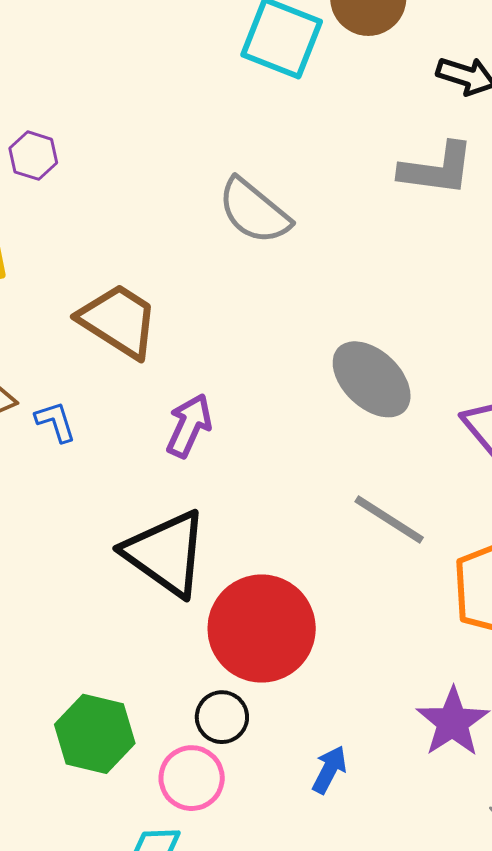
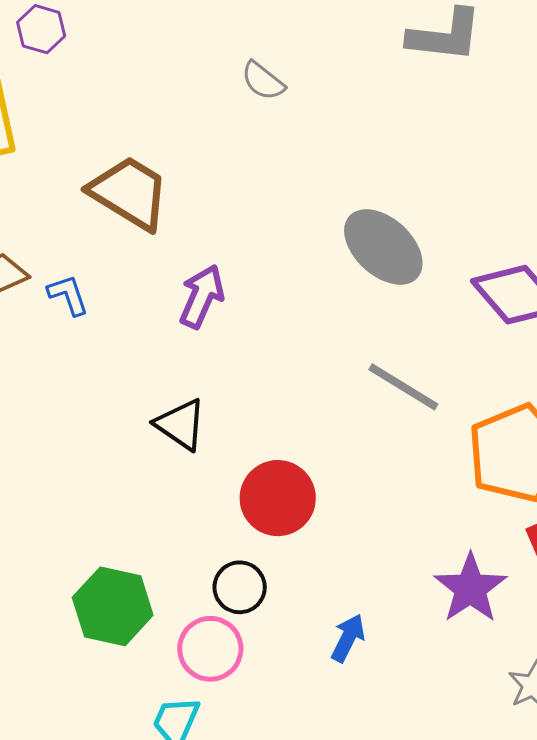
gray semicircle: (254, 211) -> (263, 81), size x0.6
black triangle: (166, 553) -> (181, 424), size x0.6
red circle: (262, 629) -> (278, 498), size x0.7

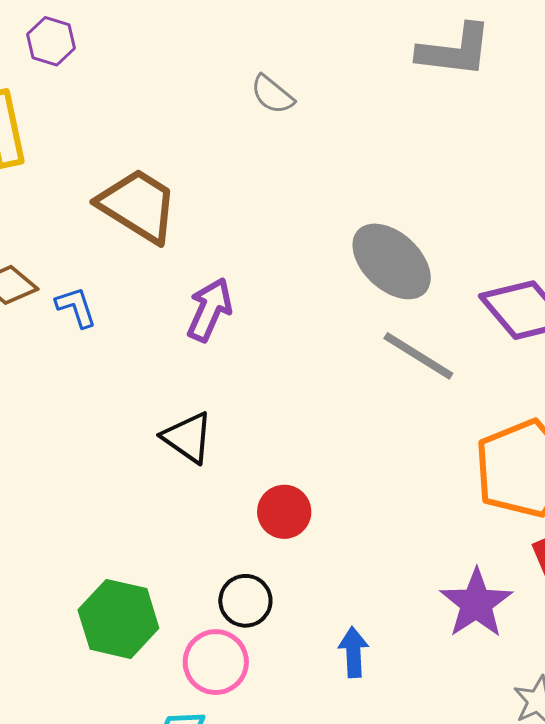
gray line: (403, 387) -> (418, 356), moved
red circle: (278, 498) -> (284, 512), size x0.7
blue arrow: (348, 638) -> (353, 652), turned -30

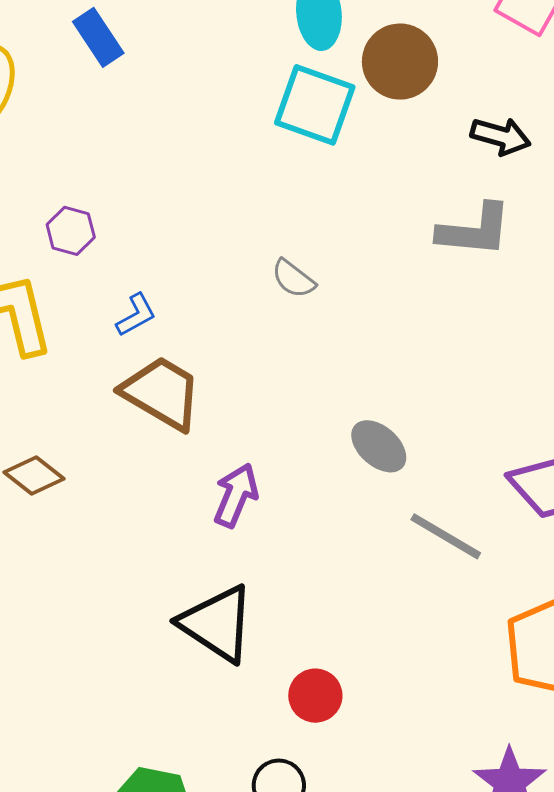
gray ellipse: (392, 261) -> (379, 446), moved, size x0.7
blue L-shape: (76, 307) -> (136, 315), moved, turned 81
black triangle: (188, 438) -> (217, 624), size x1.5

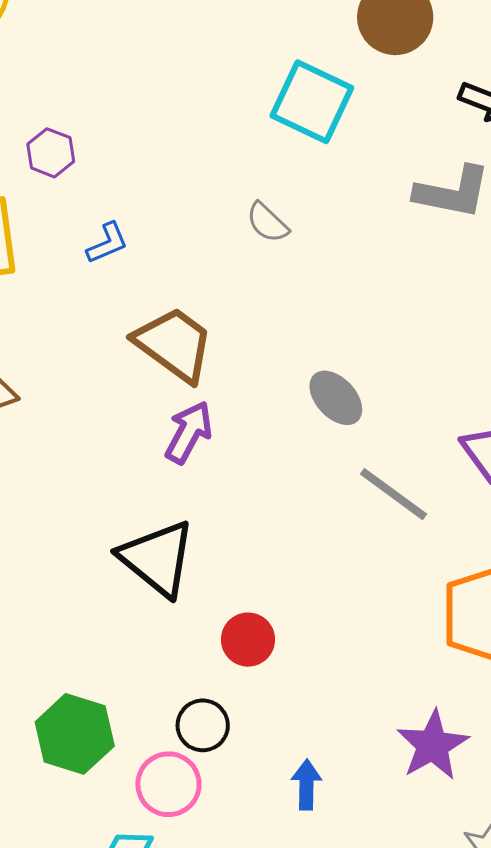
cyan square: (315, 105) -> (312, 102), moved
brown trapezoid: (162, 393) -> (174, 344), moved

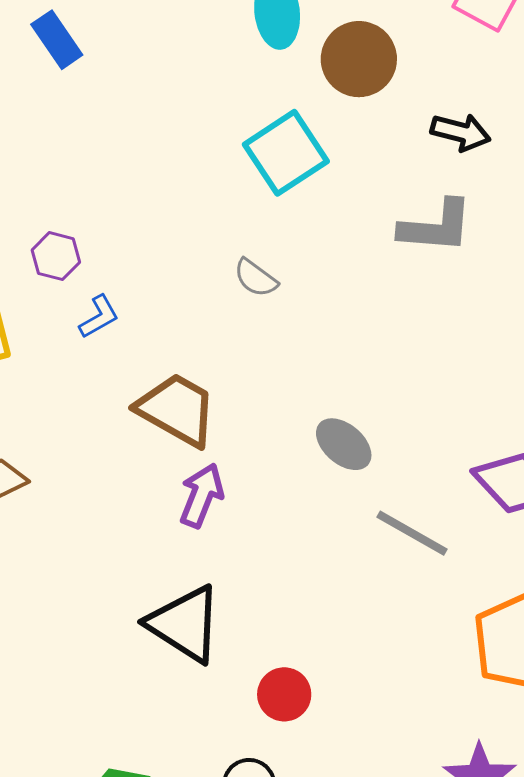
cyan square: (312, 102) -> (286, 153), turned 38
purple hexagon: (51, 153) -> (56, 256), moved

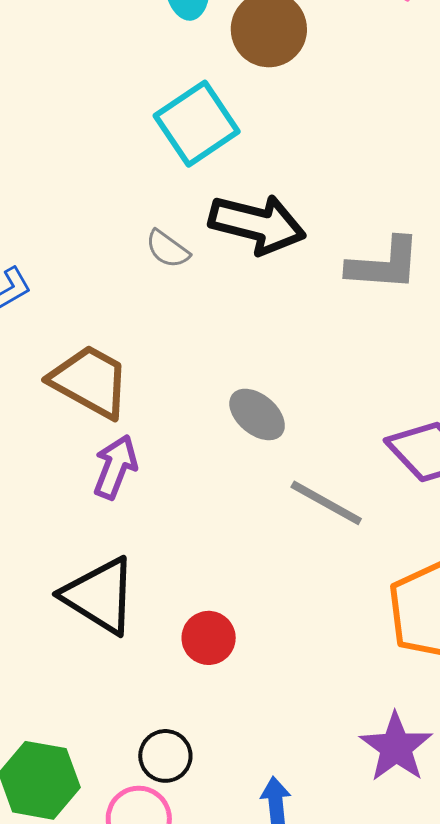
black arrow: (461, 132) -> (257, 224), moved, size x1.6
gray L-shape: (436, 227) -> (384, 264), moved
red circle: (284, 694) -> (209, 638), moved

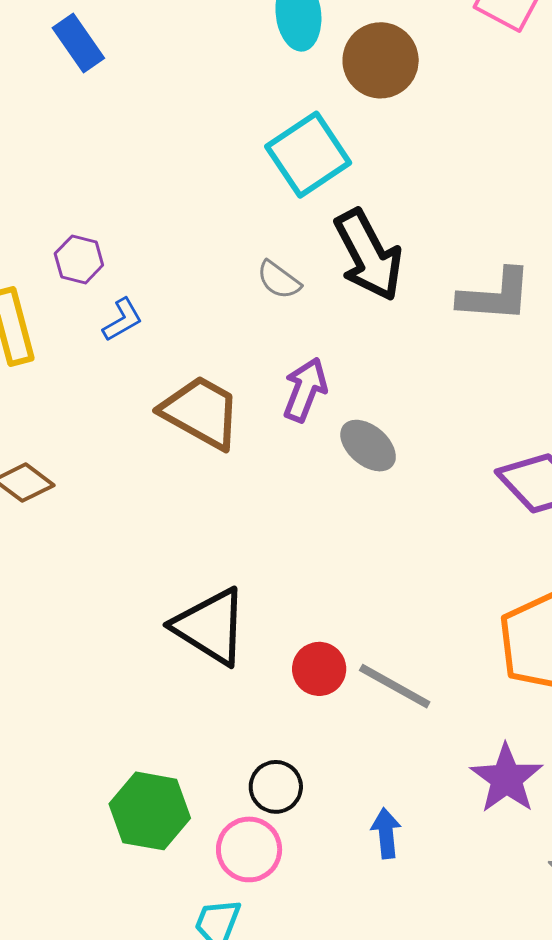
black arrow: (257, 224) -> (369, 255), turned 48
purple arrow: (115, 467) -> (305, 390), moved
gray line: (326, 503) -> (395, 686), moved

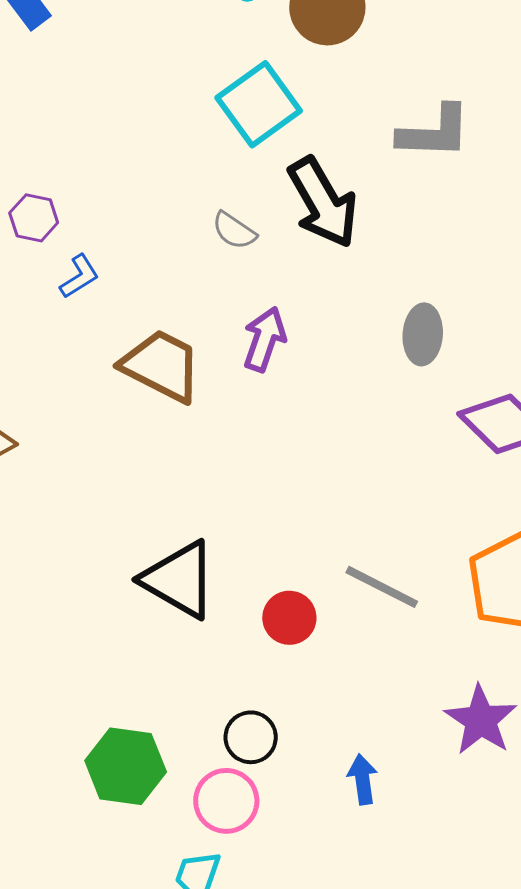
gray L-shape: (495, 295) -> (434, 132), moved
gray ellipse: (368, 446) -> (423, 334), moved, turned 56
gray line: (395, 686) -> (382, 587), moved

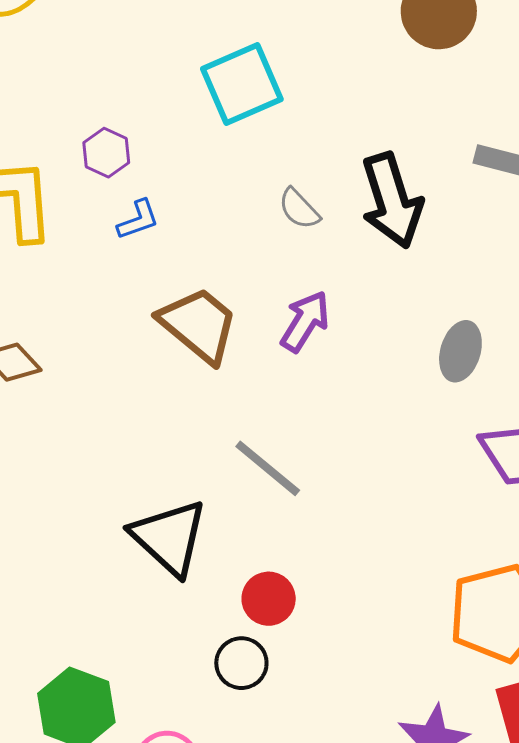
cyan square: (259, 104) -> (242, 84), moved
gray line: (382, 587) -> (268, 468), moved
black circle: (251, 737) -> (241, 663), moved

